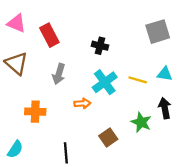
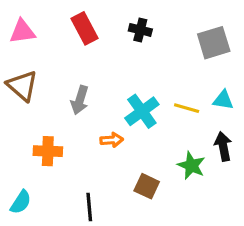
pink triangle: (16, 23) -> (22, 32), turned -30
red rectangle: (49, 35) -> (85, 28), moved
black cross: (100, 46) -> (140, 30), moved
brown square: (108, 138) -> (147, 186), turned -30

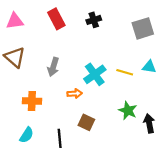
black cross: (140, 30) -> (94, 20), turned -32
black arrow: (223, 146) -> (149, 123), moved
brown square: (147, 186) -> (86, 122), moved
cyan semicircle: (21, 202) -> (27, 135), moved

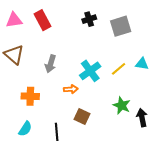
red rectangle: (56, 19) -> (42, 20), moved
gray square: (143, 28) -> (121, 26), moved
yellow line: (125, 72) -> (119, 69), turned -56

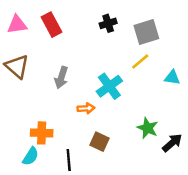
yellow line: (119, 69) -> (140, 62), moved
orange cross: (30, 96) -> (42, 133), moved
black arrow: (142, 118) -> (172, 143), turned 60

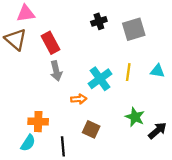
pink triangle: (17, 25) -> (26, 14), moved
red rectangle: (51, 25) -> (51, 43), moved
yellow line: (140, 62) -> (128, 72), moved, turned -42
brown triangle: (17, 66) -> (16, 39), moved
gray arrow: (61, 78) -> (56, 71), turned -30

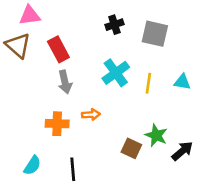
gray square: (134, 29) -> (155, 34), turned 30
cyan cross: (100, 79) -> (116, 73), moved
orange cross: (38, 122) -> (57, 124), moved
brown square: (91, 129) -> (131, 148), moved

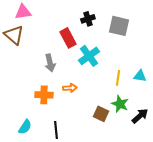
red rectangle: (58, 49) -> (68, 38), moved
cyan triangle: (182, 82) -> (140, 76), moved
yellow line: (148, 83) -> (118, 78), moved

